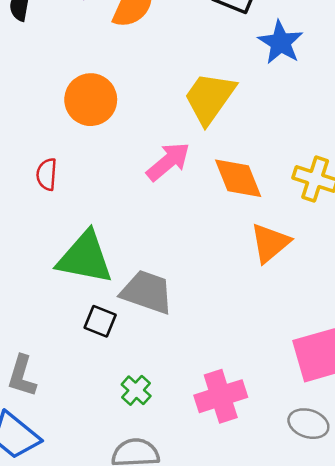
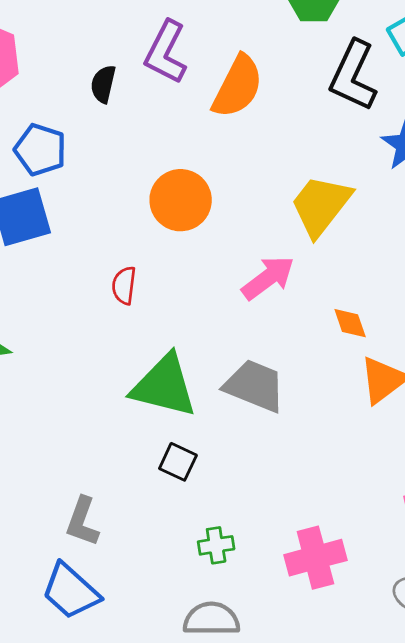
orange diamond: (238, 178) -> (350, 323), moved, size x0.6
gray trapezoid: (147, 292) -> (255, 386), moved
green cross: (136, 390) -> (216, 545), turned 36

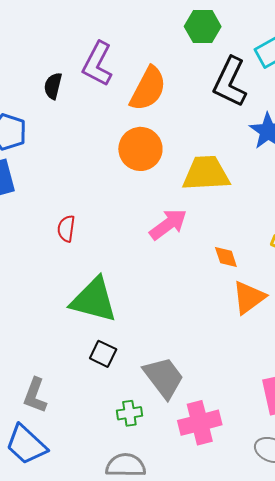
orange circle: (181, 200) -> (140, 149), moved
yellow trapezoid: (321, 205) -> (206, 173), turned 48
gray trapezoid: (255, 386) -> (164, 377), moved, turned 30

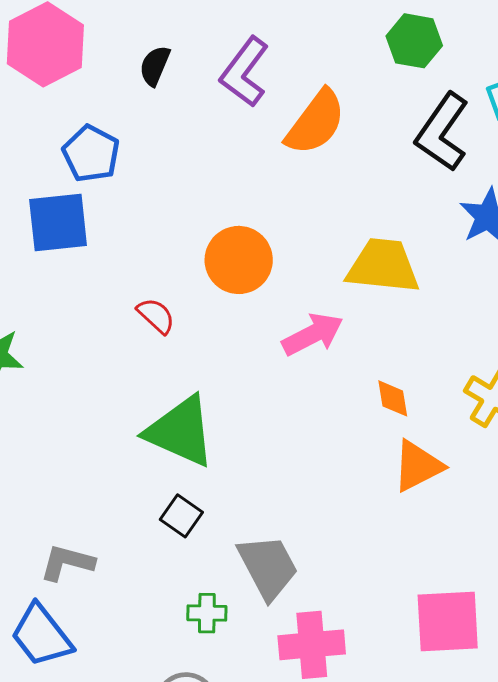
black semicircle: (53, 86) -> (155, 66), moved
orange circle: (140, 149) -> (239, 260), moved
red semicircle: (66, 229) -> (156, 316), turned 116
gray L-shape: (35, 395) -> (67, 562), turned 75

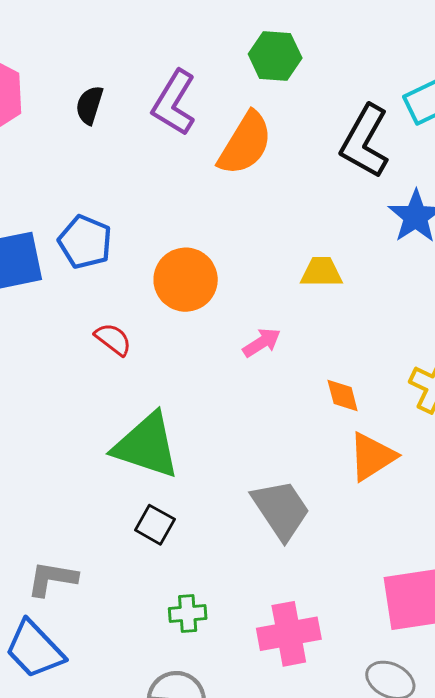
green hexagon: (414, 41) -> (275, 56), moved
blue pentagon: (91, 154) -> (85, 242), moved
yellow trapezoid: (383, 266) -> (321, 272), size x0.6
pink arrow: (313, 334) -> (262, 343), size x0.7
gray trapezoid: (268, 567) -> (281, 510), moved

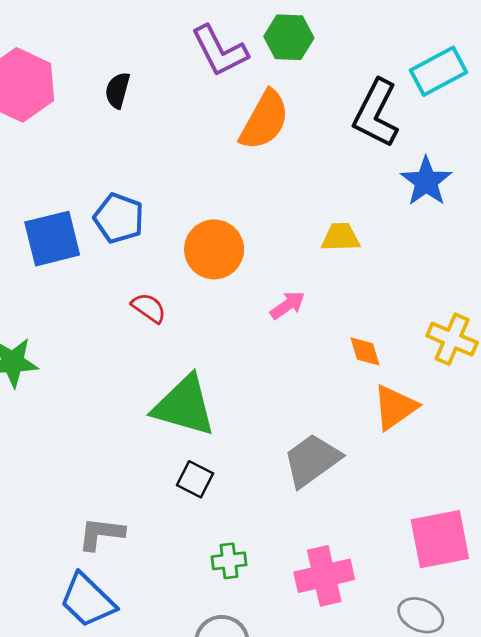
purple L-shape: (174, 103) -> (220, 51), moved, turned -56
gray trapezoid: (281, 510) -> (312, 460), turned -90

